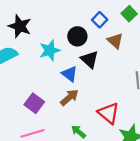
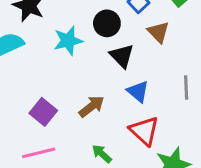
blue triangle: (70, 74) -> (138, 91), moved

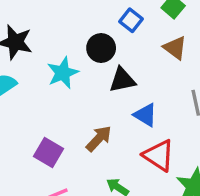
brown triangle: (158, 32) -> (175, 48), moved
black triangle: (122, 56) -> (122, 80), turned -48

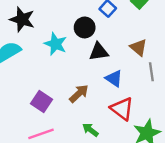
brown triangle: (175, 48) -> (138, 47), moved
cyan star: (63, 73) -> (56, 44), turned -30

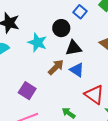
blue triangle: (114, 78) -> (77, 70), moved
brown arrow: (79, 94) -> (56, 67), moved

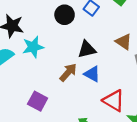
black circle: (61, 28) -> (65, 15), moved
cyan star: (37, 42) -> (33, 47), moved, turned -30

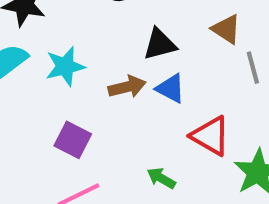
cyan star: (33, 47) -> (65, 66), moved
brown arrow: (68, 72) -> (127, 87), turned 36

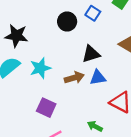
blue triangle: (171, 89) -> (98, 78), turned -35

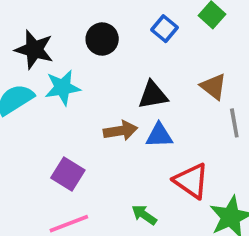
black circle: (67, 22) -> (102, 39), moved
cyan star: (40, 68) -> (63, 88), moved

